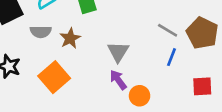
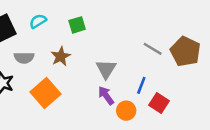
gray semicircle: (41, 32) -> (24, 58), moved
blue line: (172, 57) -> (141, 85), moved
red square: (202, 86) -> (159, 103), moved, turned 36

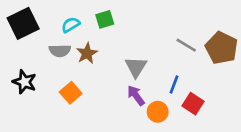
cyan semicircle: (38, 21) -> (71, 25), moved
gray semicircle: (24, 58) -> (60, 51), moved
orange square: (46, 93) -> (71, 93), size x0.7

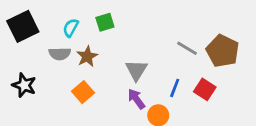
cyan semicircle: (71, 25) -> (71, 28), turned -30
orange square: (71, 93) -> (83, 92), moved
red square: (193, 104) -> (205, 89), moved

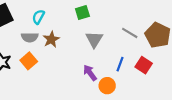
green square: (105, 22) -> (82, 13), moved
gray triangle: (136, 70) -> (94, 39), moved
orange square: (83, 92) -> (29, 61), moved

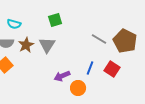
cyan semicircle: (38, 17) -> (14, 24), turned -104
gray triangle: (94, 39) -> (47, 45), moved
purple arrow: (90, 73) -> (62, 76), turned -77

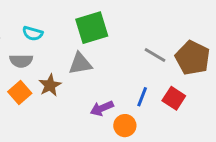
green square: (55, 20) -> (92, 28), size x1.6
brown star: (26, 45) -> (50, 85), moved
gray triangle: (47, 45) -> (80, 64), turned 48

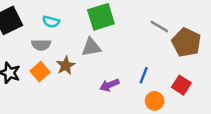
gray line: (155, 55) -> (159, 27), moved
red square: (174, 98) -> (181, 85), moved
orange circle: (125, 126) -> (155, 101), moved

